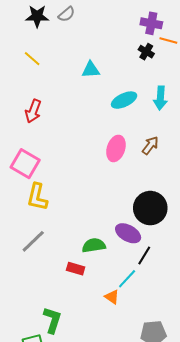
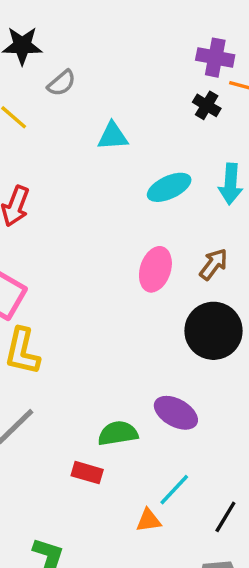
gray semicircle: (67, 14) -> (61, 83), moved
black circle: (150, 208) -> (213, 331), moved
black line: (144, 255) -> (225, 517), moved
orange triangle: (112, 297) -> (149, 520), turned -42

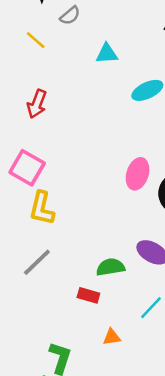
pink ellipse: (155, 269) -> (138, 174), moved
orange triangle: (149, 520) -> (112, 337), moved

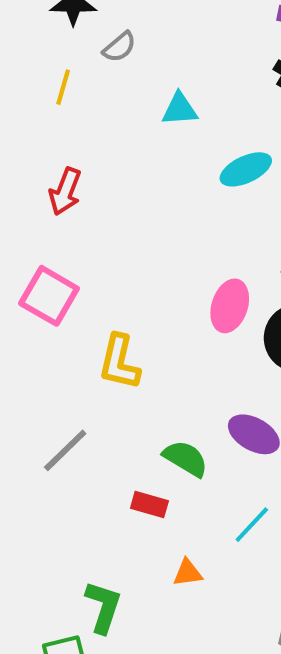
yellow line: (36, 40) -> (63, 87), turned 65
yellow L-shape: (42, 208) -> (119, 362), moved
green semicircle: (111, 267) -> (186, 458), turned 40

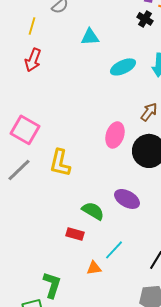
red arrow: (65, 191) -> (33, 60), moved
gray line: (65, 450) -> (19, 170), moved
cyan line: (252, 525) -> (114, 250), moved

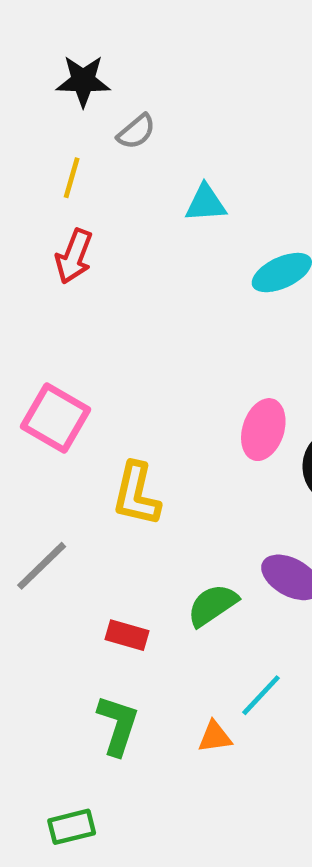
gray line: (19, 170) -> (42, 566), moved
green semicircle: (93, 211) -> (213, 605), turned -65
red rectangle: (75, 234) -> (127, 635), moved
green L-shape: (52, 285) -> (118, 725), moved

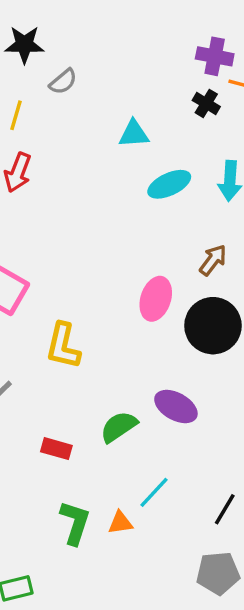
cyan triangle: (206, 203) -> (134, 134), moved
green L-shape: (118, 725) -> (75, 523), moved

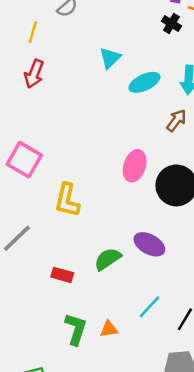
cyan triangle: (134, 134) -> (110, 58), moved, turned -40
brown arrow: (213, 260) -> (176, 120), moved
cyan line: (154, 492) -> (149, 307), moved

